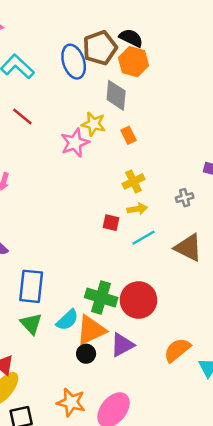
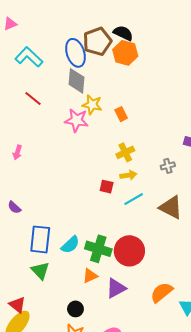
gray diamond: (116, 95) -> (77, 81), moved
pink star: (75, 143) -> (77, 120), turned 30
cyan semicircle: (67, 320) -> (70, 245), moved
orange triangle: (91, 330) -> (90, 276), size x0.6
black circle: (86, 354) -> (75, 309), moved

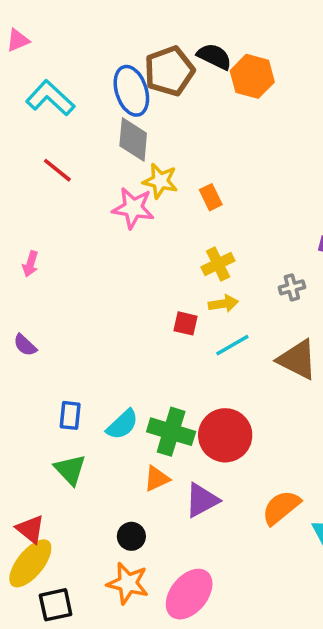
orange hexagon: (125, 53) -> (252, 76), moved
purple semicircle: (14, 207) -> (25, 345), moved
blue rectangle: (40, 239) -> (70, 415), size x0.6

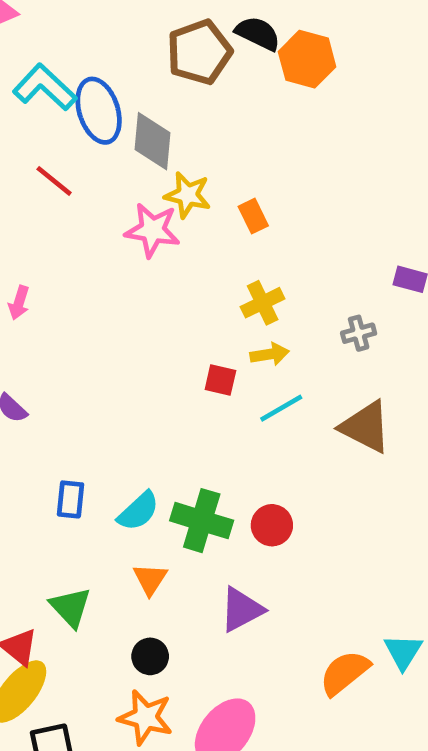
blue ellipse: (131, 91) -> (99, 111), moved
red circle: (225, 435) -> (272, 525), size x0.6
green triangle: (70, 470) -> (70, 607), moved
orange triangle: (157, 479) -> (150, 579), moved, turned -32
orange semicircle: (281, 507) -> (345, 673), moved

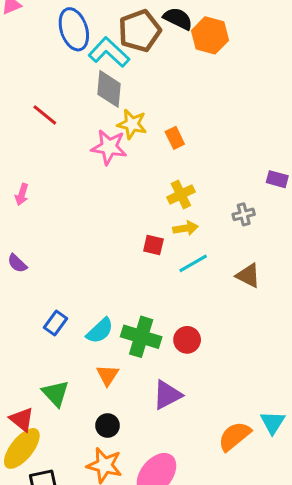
cyan L-shape: (45, 87) -> (109, 52), moved
blue ellipse: (99, 111) -> (74, 29), moved
brown triangle: (366, 427) -> (248, 276), size x0.7
blue rectangle: (70, 499) -> (55, 323), turned 30

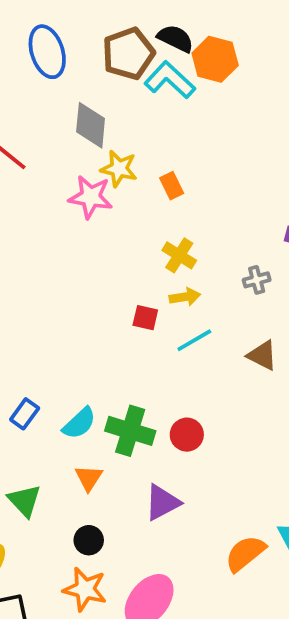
cyan L-shape: (109, 52) -> (170, 80), moved
yellow cross: (181, 195) -> (179, 255), turned -32

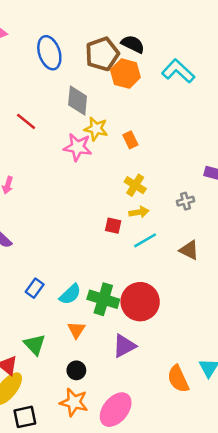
orange hexagon: (215, 59) -> (125, 74), moved
cyan L-shape: (170, 80) -> (178, 71), moved
red circle: (187, 435) -> (140, 302), size x1.8
orange semicircle: (245, 553) -> (178, 379), turned -76

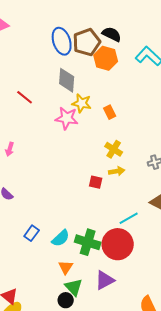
blue ellipse: (49, 53) -> (62, 41), moved
cyan line: (145, 240) -> (129, 218), moved
green triangle: (35, 345) -> (74, 287), moved

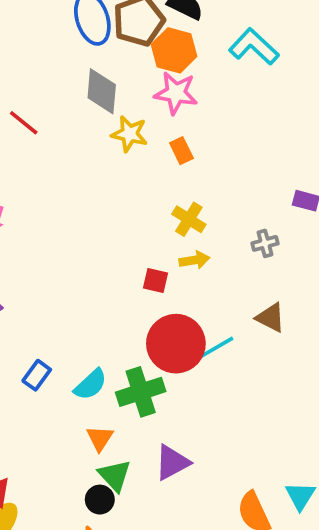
pink star: (67, 118) -> (176, 93), moved
green cross: (88, 242) -> (141, 392), turned -35
red circle: (118, 244) -> (176, 344), moved

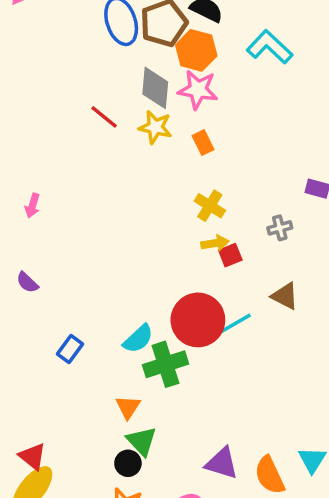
gray diamond: (102, 91) -> (155, 88), moved
red line: (24, 123) -> (104, 117), moved
red square: (155, 281) -> (230, 255), moved, turned -35
cyan semicircle: (91, 384) -> (138, 339), moved
purple triangle: (172, 462) -> (222, 463), moved, turned 45

